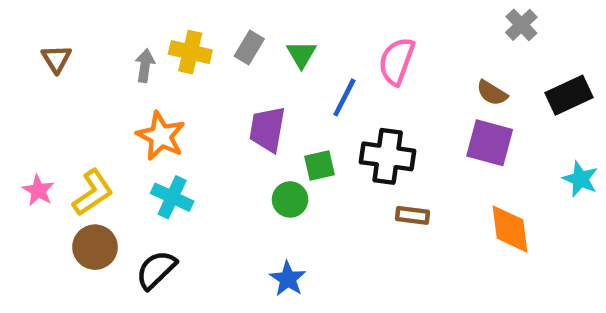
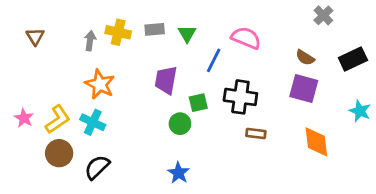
gray rectangle: (249, 48) -> (155, 29), turned 54
pink semicircle: (397, 61) -> (246, 38), turned 92
cyan cross: (172, 197) -> (93, 122), moved

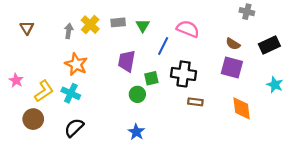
gray cross: (323, 15) -> (247, 12), turned -32
yellow cross: (118, 32) -> (90, 25), turned 30
pink star: (24, 118) -> (16, 80), moved
brown circle: (59, 153) -> (33, 119), moved

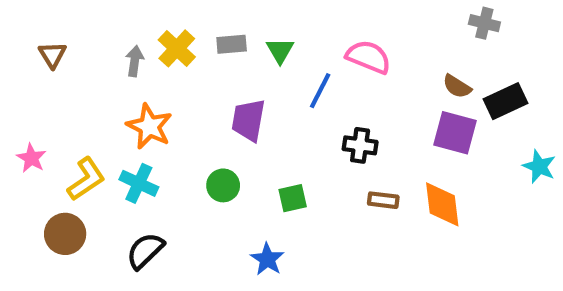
black rectangle: (269, 45) -> (505, 101), moved
black cross: (184, 74) -> (360, 145), size x0.7
green square: (151, 78) -> (293, 198), moved
green circle: (137, 94) -> (223, 185), moved
orange diamond: (242, 108) -> (442, 204), moved

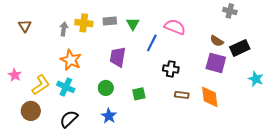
yellow cross: (177, 48) -> (84, 23), turned -36
blue star: (267, 259) -> (109, 116), moved

